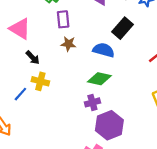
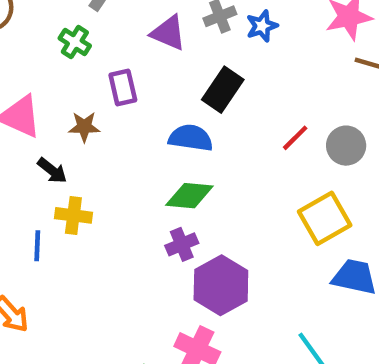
purple rectangle: (63, 19) -> (123, 88), moved
brown star: (68, 44) -> (84, 127), moved
blue line: (20, 94) -> (37, 246), turned -32

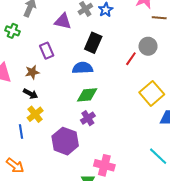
green cross: (75, 42) -> (12, 31), moved
gray circle: (346, 146) -> (148, 46), moved
black arrow: (52, 171) -> (31, 94), moved
yellow cross: (73, 215) -> (35, 114), turned -35
purple hexagon: (221, 285) -> (65, 141), moved

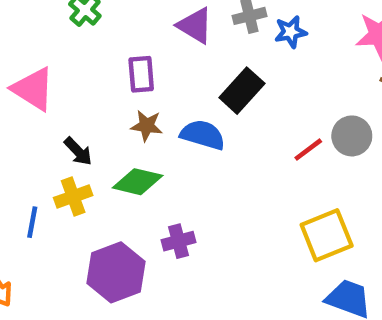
brown star: (32, 72) -> (147, 126), moved
green diamond: (87, 95) -> (138, 182), moved

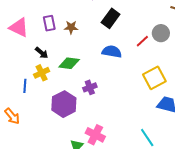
purple rectangle: (141, 74) -> (49, 23), moved
brown star: (147, 126) -> (71, 27), moved
blue semicircle: (203, 135) -> (112, 52), moved

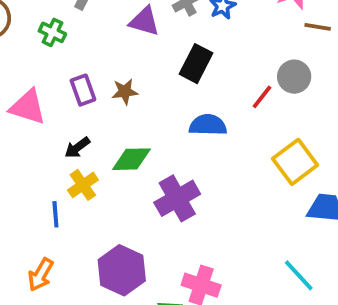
black arrow: (42, 53) -> (77, 148), turned 112
purple cross: (90, 87) -> (177, 198), size x1.6
purple hexagon: (64, 104) -> (122, 270), moved
orange arrow: (12, 116) -> (41, 275), turned 78

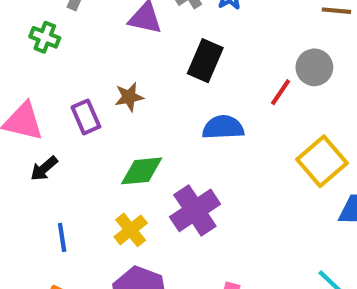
purple rectangle: (83, 90) -> (86, 117), moved
black arrow: (77, 148) -> (44, 169), moved
yellow cross: (83, 185) -> (131, 230), moved

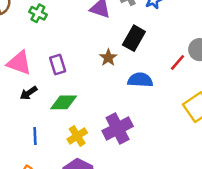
brown star: (129, 97) -> (108, 58), moved, turned -30
green diamond: (142, 171) -> (64, 102), moved

